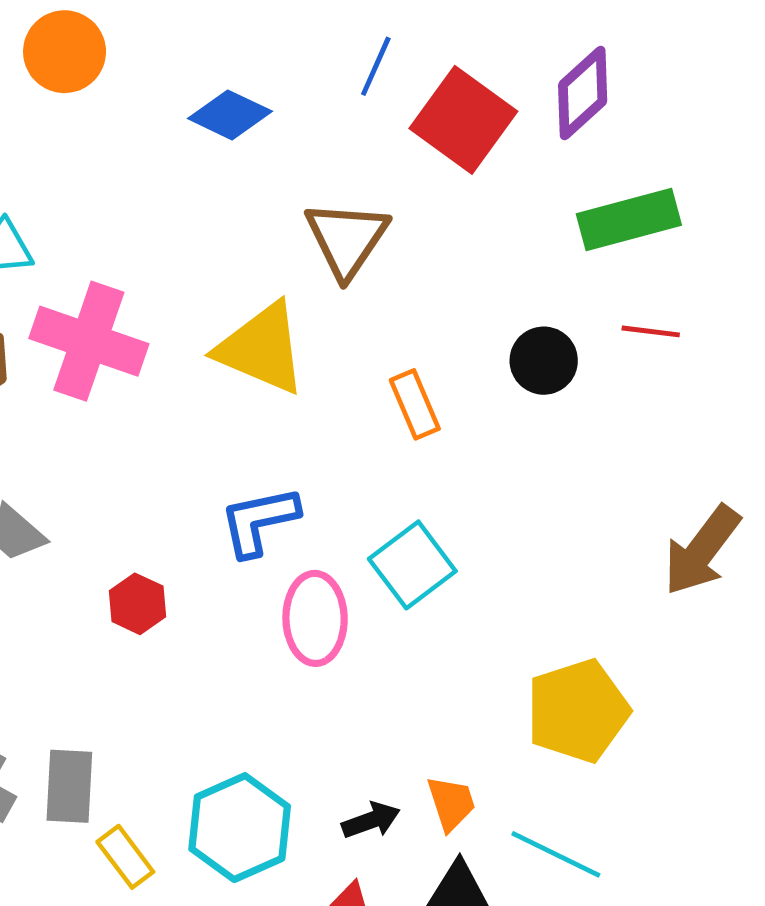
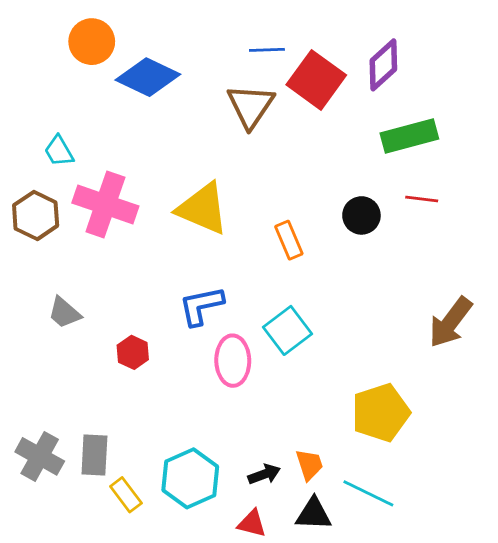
blue line: (376, 66) -> (267, 50), turned 64
blue diamond: (230, 115) -> (148, 77), moved, size x1.4
brown triangle: (347, 239) -> (251, 106), moved

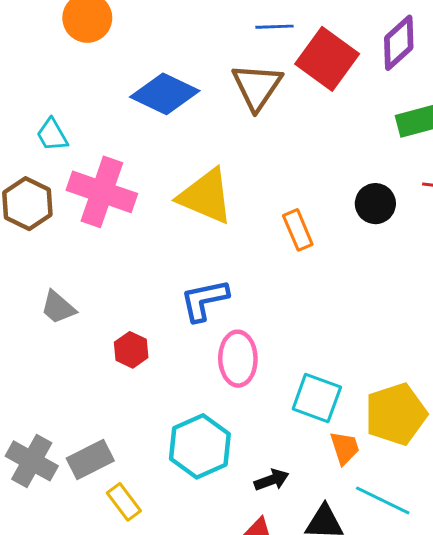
blue diamond: (148, 77) -> (165, 94), moved
cyan square: (288, 330) -> (317, 398), moved, turned -33
gray rectangle: (94, 455) -> (90, 459), turned 60
orange trapezoid: (309, 465) -> (345, 448), moved
cyan hexagon: (190, 478) -> (200, 446), moved

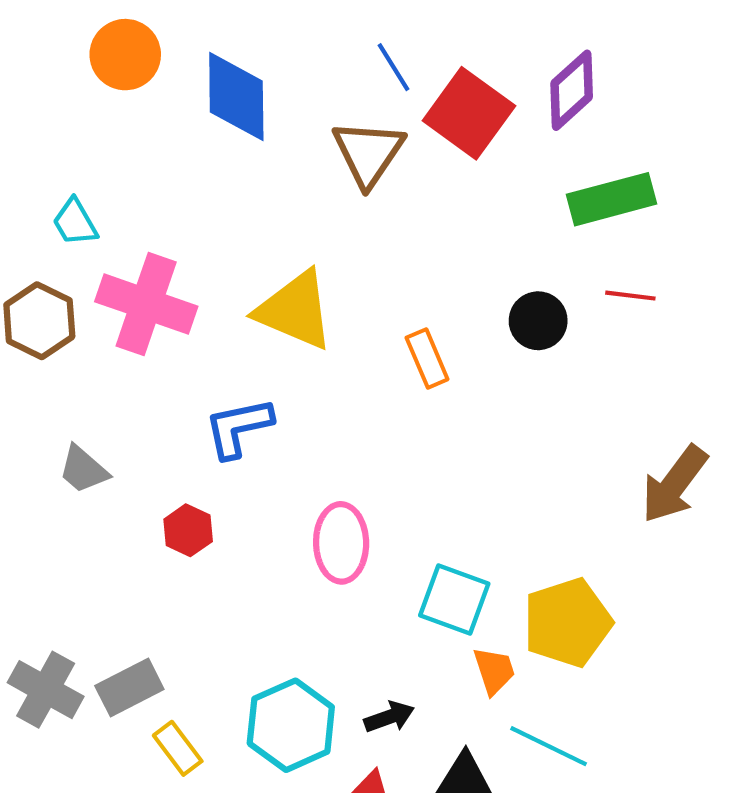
blue line: (274, 27) -> (393, 67), turned 60
blue diamond: (165, 94) -> (236, 96), moved, turned 64
blue L-shape: (204, 300) -> (238, 428), moved
cyan hexagon: (200, 446) -> (291, 725), moved

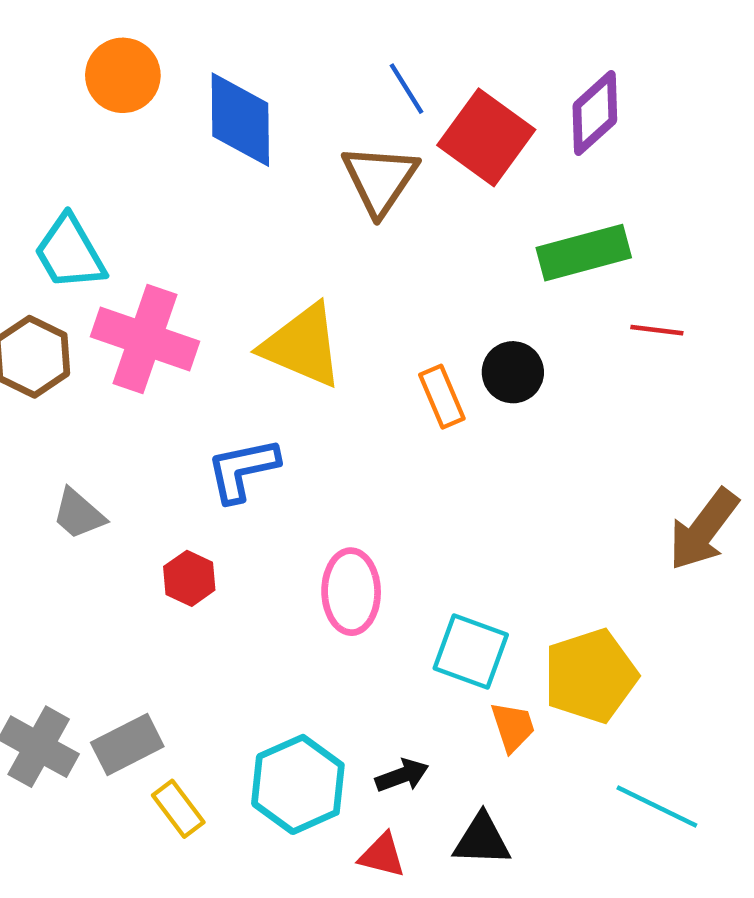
green rectangle: (611, 199) -> (584, 253), moved
cyan trapezoid: (75, 222) -> (70, 253), size x1.5
black circle: (538, 321) -> (513, 372), moved
cyan line: (549, 746) -> (657, 807), moved

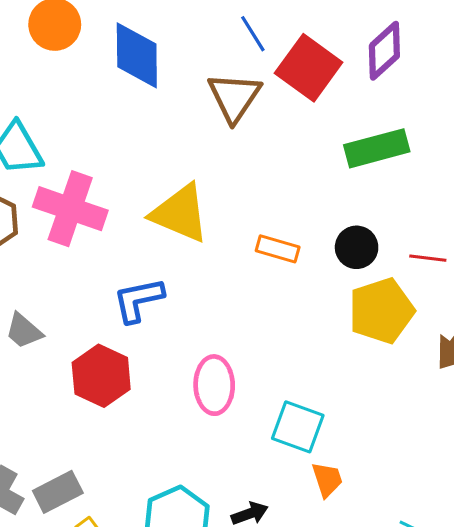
red line: (657, 330) -> (428, 258), moved
black circle: (513, 372) -> (357, 247), moved
orange rectangle: (442, 397) -> (278, 249), turned -51
red hexagon: (189, 578) -> (101, 376), size x1.6
yellow pentagon: (590, 676) -> (381, 311), moved

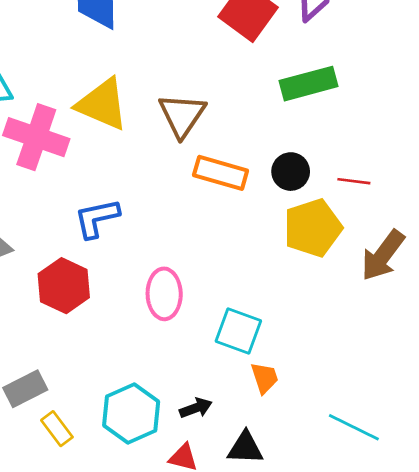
brown triangle: (234, 97) -> (182, 115), moved
yellow triangle: (180, 213) -> (102, 104), moved
orange rectangle: (278, 249) -> (221, 173), size x1.4

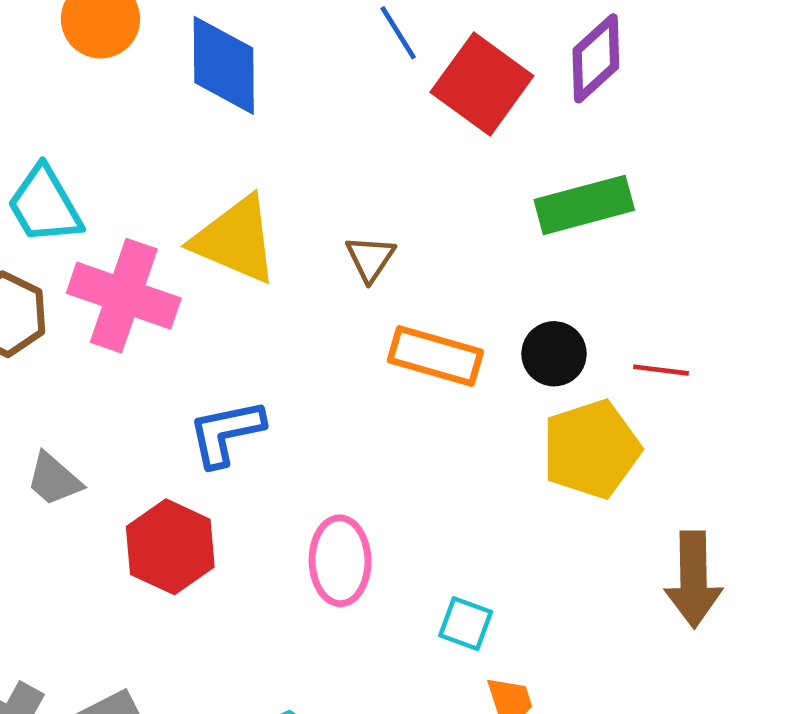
brown triangle: (182, 115) -> (370, 258), size x0.6
brown arrow: (383, 255) -> (694, 579), moved, turned -38
cyan square: (238, 331) -> (466, 624), size x0.7

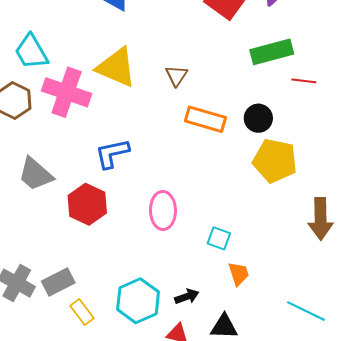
red line: (661, 370) -> (304, 81), moved
yellow pentagon: (591, 449) -> (275, 161), turned 30
gray trapezoid: (54, 479) -> (35, 174), size x1.4

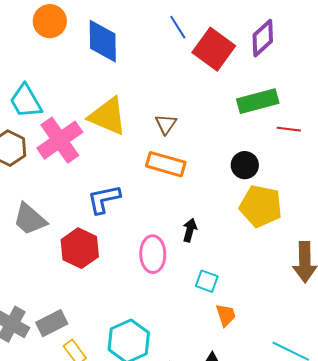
pink cross: (67, 92) -> (60, 140), turned 36
orange rectangle: (205, 119) -> (166, 164), moved
black arrow: (187, 297) -> (190, 230), moved, turned -55

